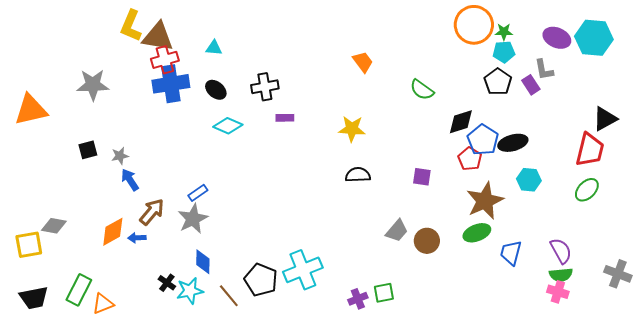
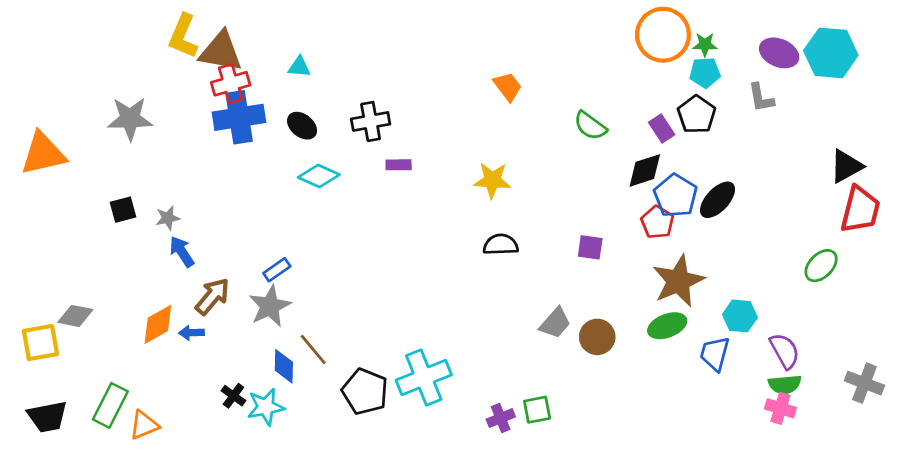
purple rectangle: (531, 85) -> (662, 128), moved
black ellipse: (513, 143) -> (718, 200), turned -32
red trapezoid: (590, 150) -> (860, 210), moved
cyan hexagon: (529, 180) -> (740, 316), moved
brown line: (229, 296) -> (313, 350), moved

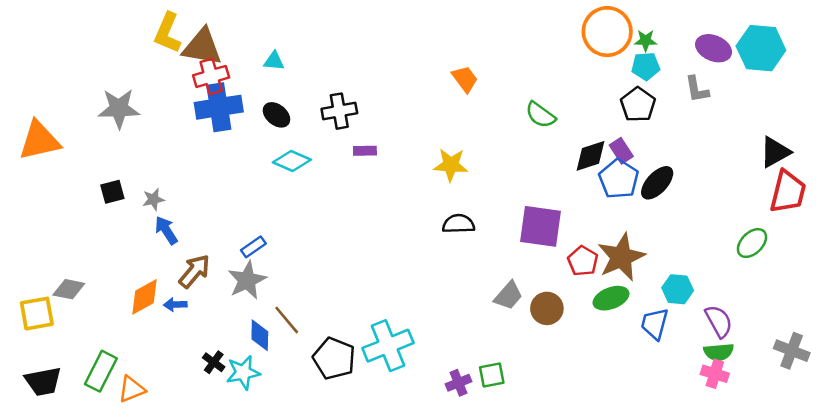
purple rectangle: (662, 128) -> (621, 151), moved
red pentagon: (657, 222) -> (583, 261), moved
purple square: (590, 247) -> (541, 226), size x1.8

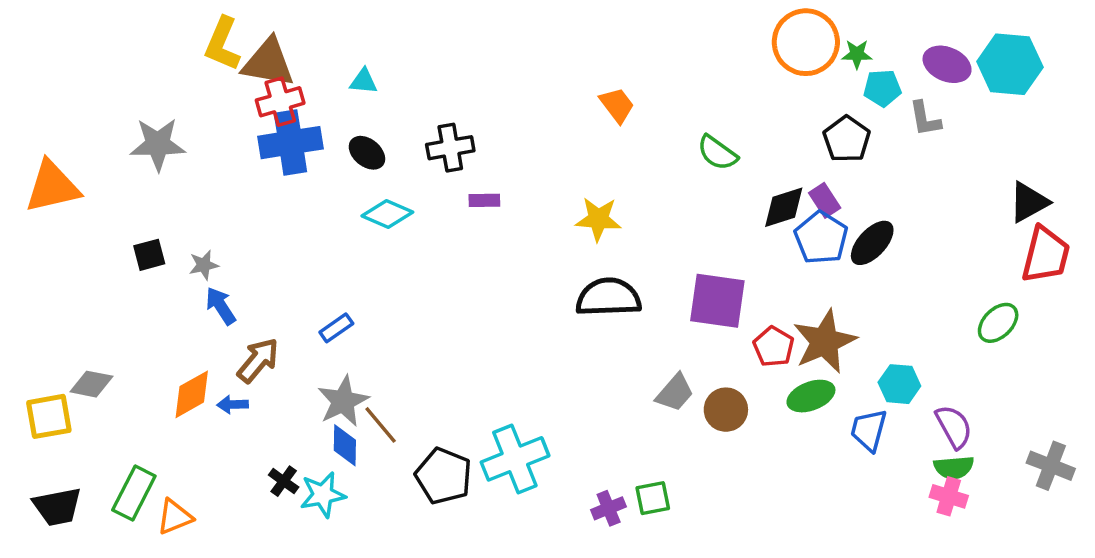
cyan pentagon: (646, 66) -> (882, 88), moved
black semicircle: (458, 224) -> (609, 297), size x1.5
gray star: (247, 280) -> (343, 401), moved

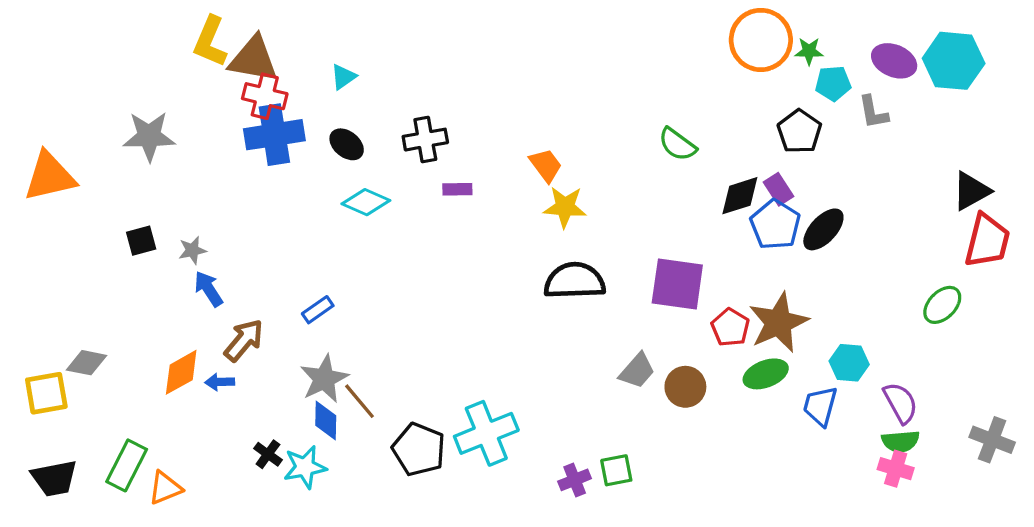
cyan triangle: (364, 81) -> (343, 77), turned -40
red cross: (280, 102) -> (265, 96), turned 30
orange trapezoid: (617, 105) -> (546, 165), moved

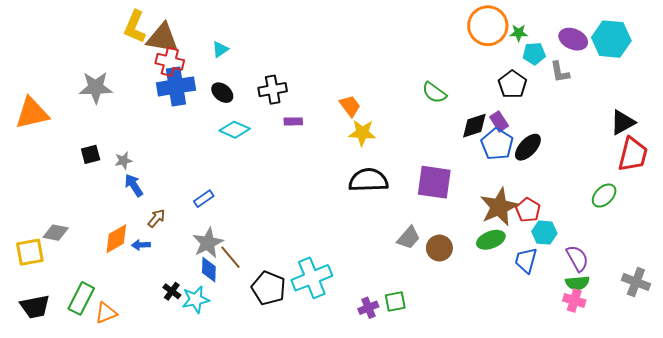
red pentagon: (730, 327) -> (528, 210), moved
brown arrow: (244, 340) -> (156, 218), size x0.7

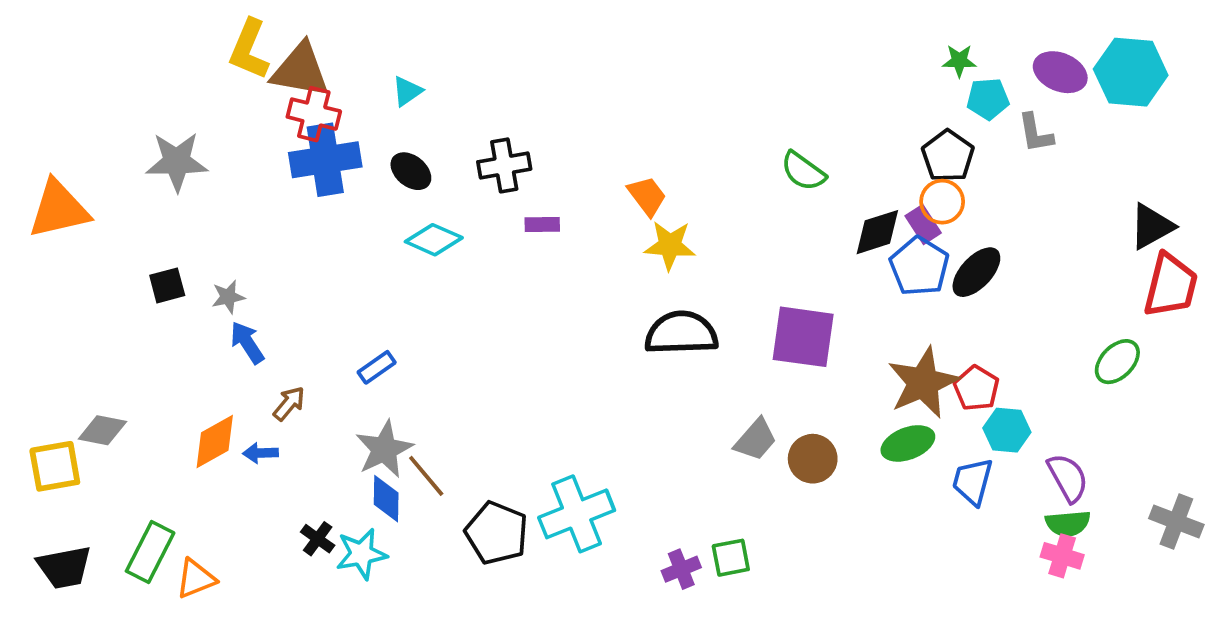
orange circle: (488, 26) -> (942, 202), moved, size x0.6

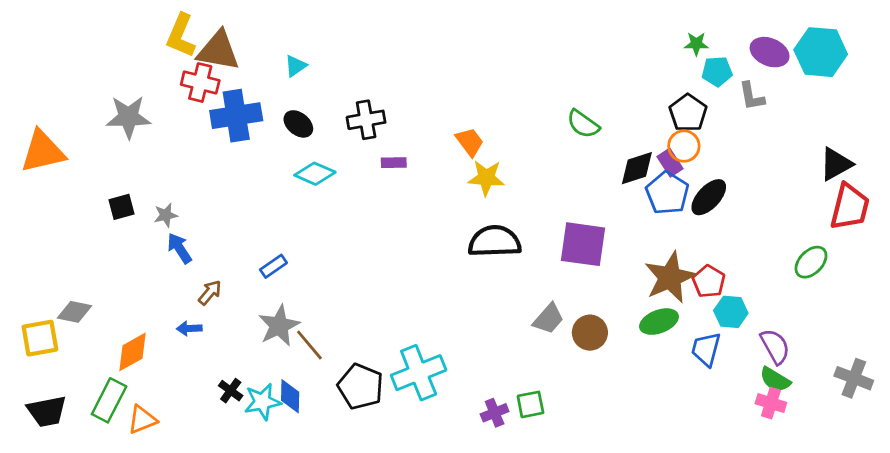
red cross: (314, 114) -> (200, 82), moved
orange diamond: (215, 442) -> (133, 352), moved
blue diamond: (386, 499) -> (290, 396), moved
green semicircle: (1068, 523) -> (775, 380), turned 36

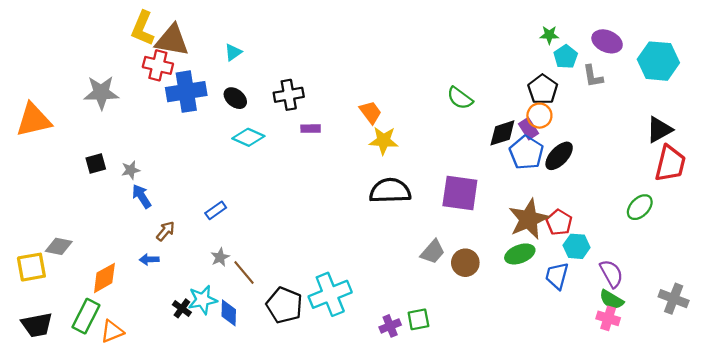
cyan hexagon: (821, 52) -> (658, 61), moved
cyan pentagon: (717, 71) -> (566, 57), turned -30
gray star: (279, 326) -> (220, 257), size x0.6
cyan star: (262, 402) -> (203, 300), moved

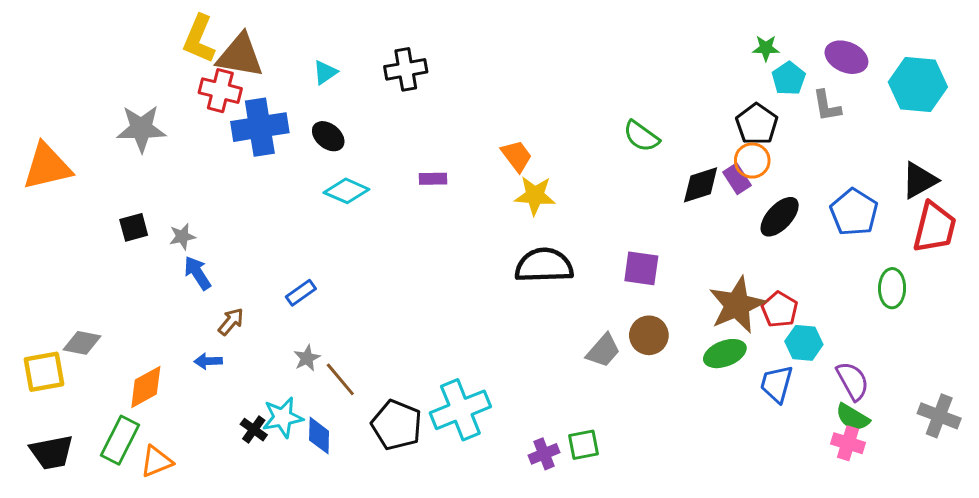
black cross: (289, 95) -> (406, 69), moved
blue pentagon: (526, 153) -> (854, 212), moved
purple square: (460, 193) -> (641, 268), size x0.7
green ellipse: (640, 207) -> (892, 288), turned -44
brown circle: (465, 263) -> (649, 335), moved

